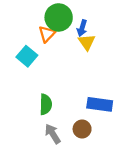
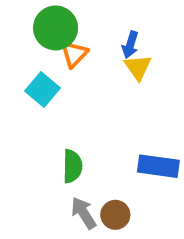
green circle: (59, 17) -> (56, 28), moved
brown circle: (82, 129) -> (115, 215), moved

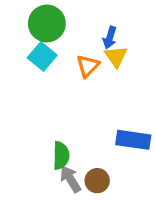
orange triangle: (74, 54) -> (88, 66), moved
cyan square: (42, 90) -> (42, 56), moved
green semicircle: (72, 166) -> (61, 156), moved

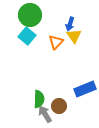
blue rectangle: (133, 140) -> (85, 89), turned -30
brown circle: (97, 181) -> (59, 106), moved

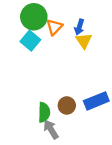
orange triangle: (56, 42) -> (54, 27), moved
brown circle: (59, 106) -> (67, 105), moved

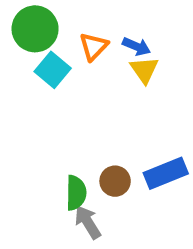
green circle: (34, 17) -> (35, 29), moved
blue arrow: (79, 27) -> (137, 46), turned -84

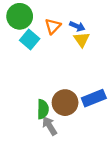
brown circle: (115, 181) -> (65, 103), size x1.5

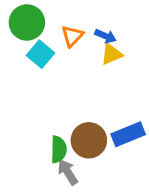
yellow triangle: (82, 40) -> (112, 54), turned 42

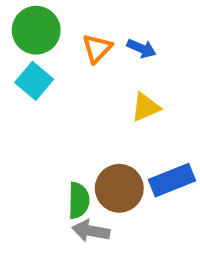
cyan square: (41, 54) -> (34, 81), moved
yellow triangle: (112, 54) -> (146, 107), moved
gray arrow: (68, 172) -> (91, 231), turned -48

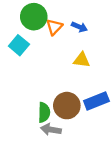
green circle: (36, 30) -> (34, 17), moved
yellow triangle: (146, 107) -> (82, 60), turned 30

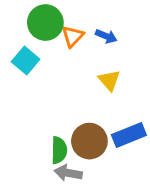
yellow triangle: (82, 60) -> (109, 80), turned 42

